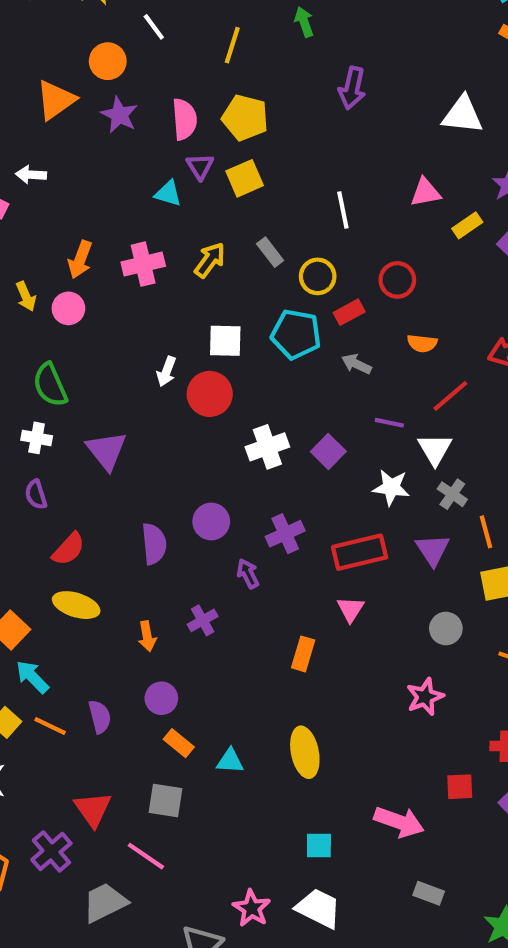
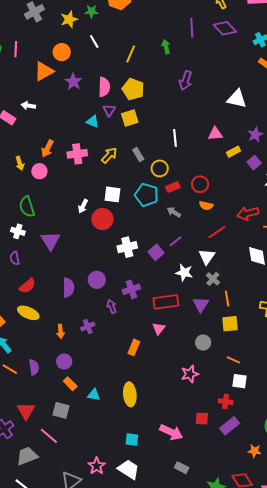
orange circle: (108, 61) -> (62, 52), moved
red circle: (397, 280) -> (200, 184), moved
purple line: (389, 423) -> (176, 241), moved, turned -56

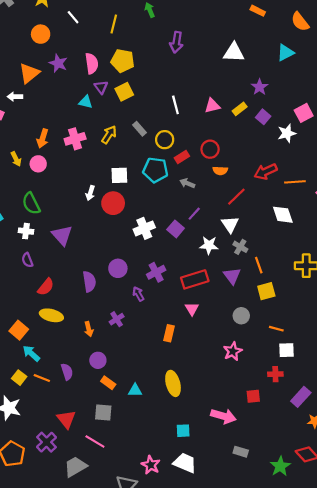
orange triangle: (44, 71) -> (29, 73), moved
pink triangle: (215, 134) -> (212, 106), moved
purple rectangle: (230, 426) -> (301, 397), moved

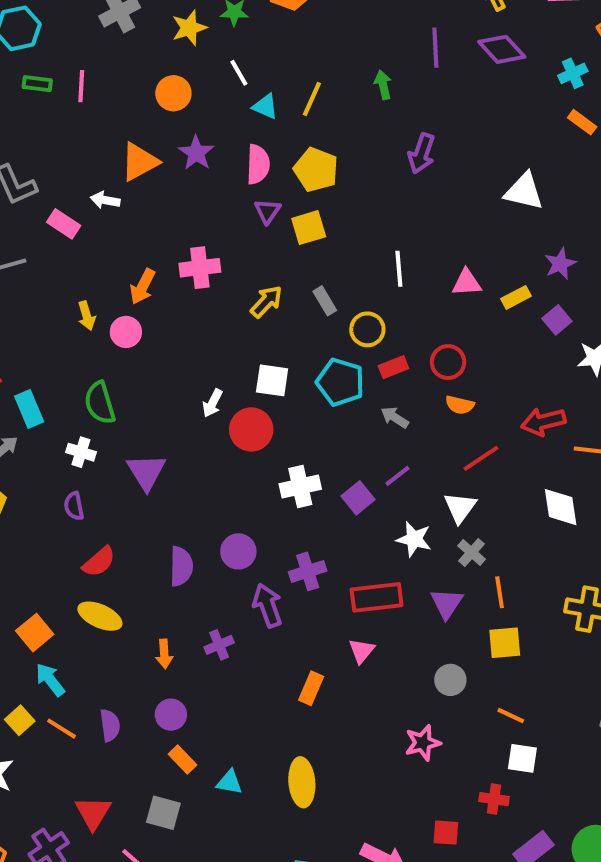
cyan triangle: (86, 102) -> (265, 106), moved
pink cross: (75, 139) -> (200, 268), moved
purple arrow: (138, 294) -> (268, 605), size x1.5

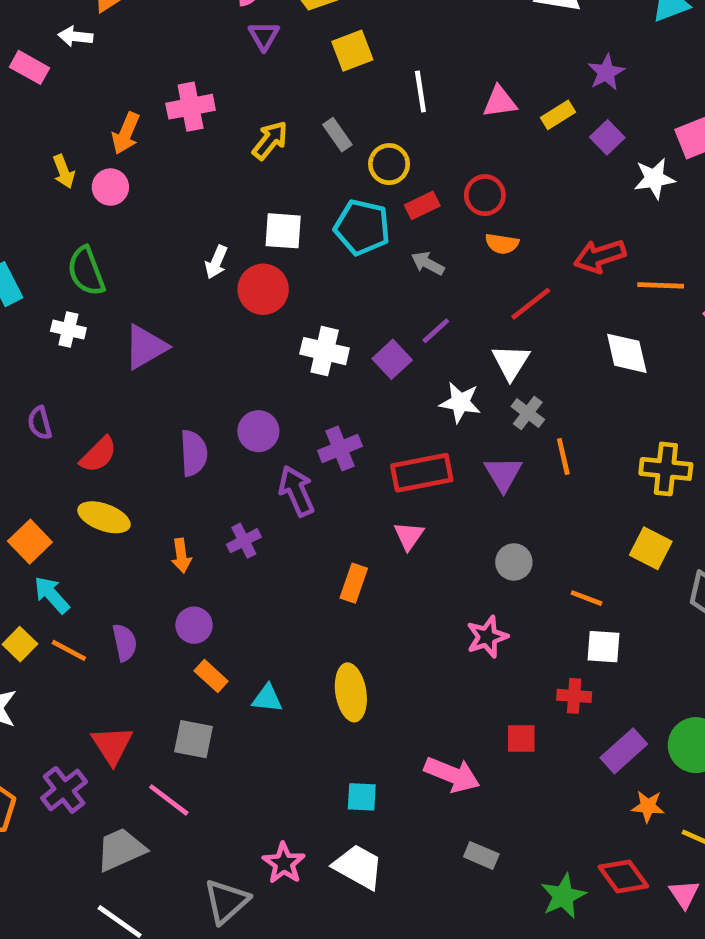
yellow square: (309, 228) -> (352, 51), moved
purple triangle: (146, 472) -> (145, 347), turned 36
white cross: (300, 487) -> (325, 351), turned 30
purple semicircle: (74, 506) -> (40, 423), moved
yellow square: (505, 643) -> (651, 548), moved, turned 36

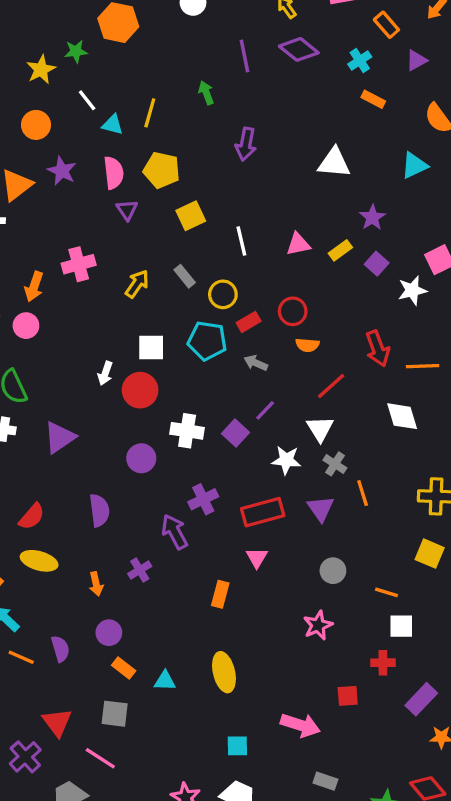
red arrow: (600, 256) -> (378, 349), turned -88
purple circle: (258, 431) -> (141, 458), moved

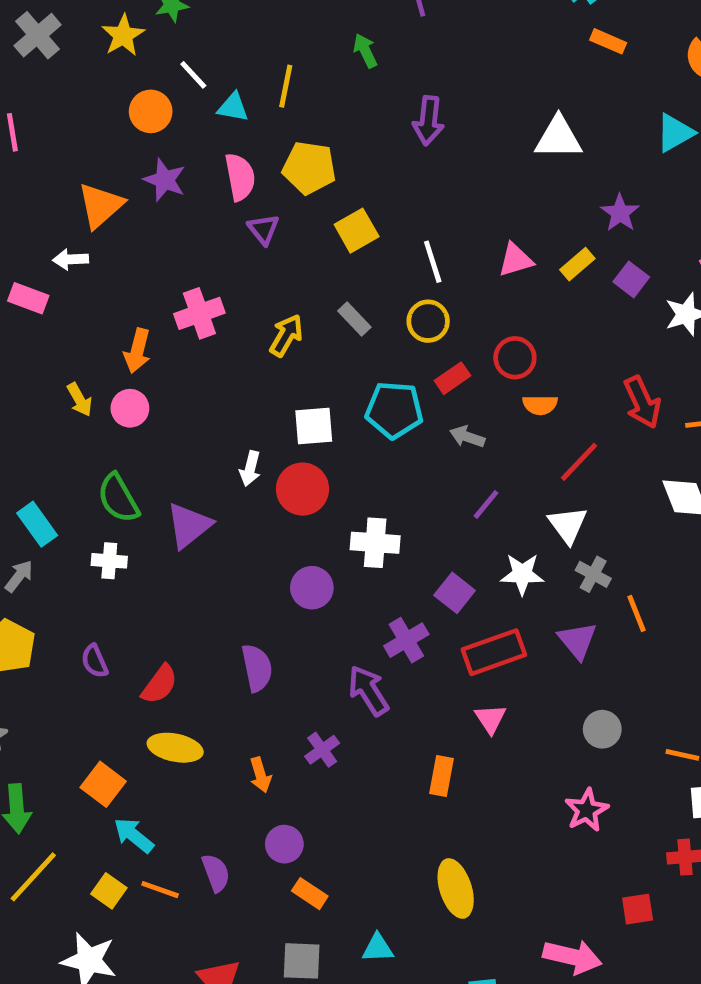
orange circle: (36, 125) -> (151, 111), moved
yellow circle: (223, 294) -> (428, 321), moved
purple square: (236, 433) -> (455, 593), moved
purple triangle: (59, 437) -> (189, 525), moved
cyan triangle: (165, 681) -> (378, 948), moved

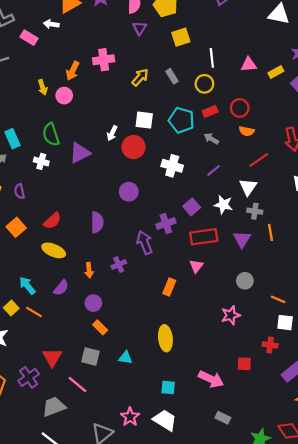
white cross: (375, 543) -> (172, 166), moved
gray cross: (593, 574) -> (255, 211), turned -32
purple semicircle: (94, 661) -> (19, 191), moved
orange square: (103, 784) -> (16, 227), moved
purple semicircle: (216, 873) -> (61, 288), moved, turned 49

